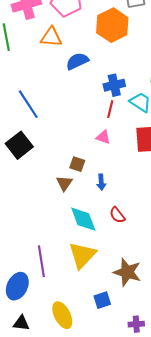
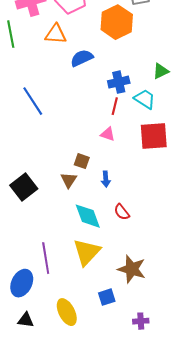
black square: (19, 145) -> (24, 187), moved

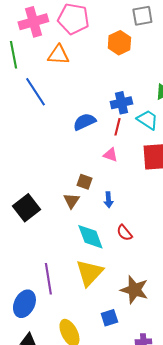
orange hexagon: (117, 22) -> (119, 43), size x0.7
blue semicircle: (82, 58) -> (84, 122), moved
blue line: (33, 101) -> (35, 92), moved

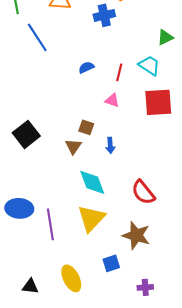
blue cross: (121, 103) -> (104, 15), moved
blue semicircle: (84, 122) -> (86, 67), size x0.7
black square: (26, 208) -> (26, 134), moved
red semicircle: (124, 233) -> (143, 192), moved, size x1.5
blue ellipse: (24, 304) -> (19, 208), moved, turned 68

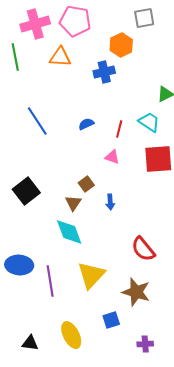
blue line: (37, 37) -> (37, 121), moved
brown square: (86, 127) -> (86, 184), turned 35
cyan diamond: (92, 182) -> (69, 232), moved

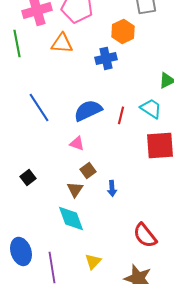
blue semicircle: (86, 124) -> (88, 110), size x1.8
pink triangle: (112, 157) -> (77, 143), moved
black square: (26, 191) -> (28, 177), size x0.6
blue ellipse: (19, 265) -> (21, 251), turned 68
yellow triangle: (91, 275) -> (93, 261), size x0.6

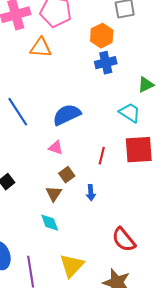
blue cross: (106, 58) -> (106, 63), moved
red line: (121, 115) -> (102, 156), moved
cyan diamond: (71, 218) -> (50, 223), size x0.7
yellow triangle: (93, 261) -> (72, 266), size x1.5

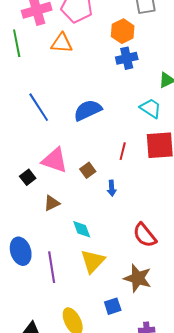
pink triangle: (56, 148) -> (55, 160), moved, size x1.8
brown triangle: (54, 194) -> (52, 203), moved, turned 30
cyan diamond: (50, 223) -> (82, 229), moved

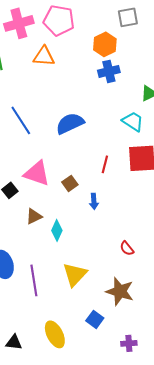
cyan diamond: (82, 229) -> (57, 230), moved, turned 45
red semicircle: (145, 235) -> (127, 248), size x0.6
blue square: (113, 306) -> (95, 319), turned -36

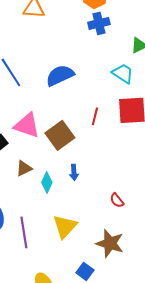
brown square: (70, 183) -> (60, 135), size x1.8
blue arrow: (94, 201) -> (74, 172), moved

